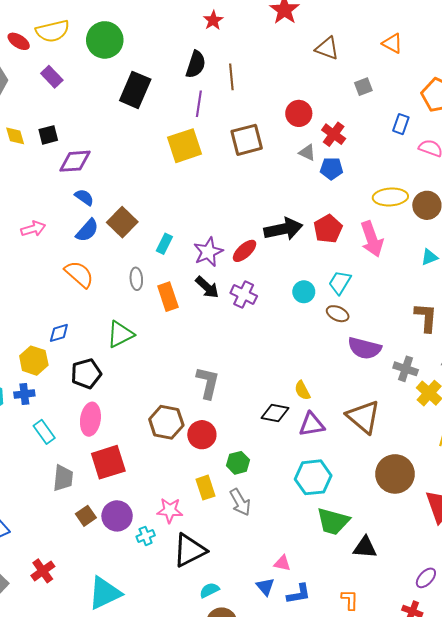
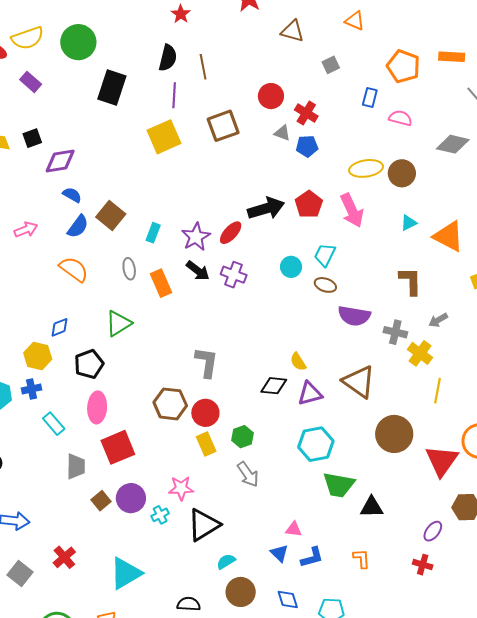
yellow rectangle: (205, 488) -> (206, 444), moved

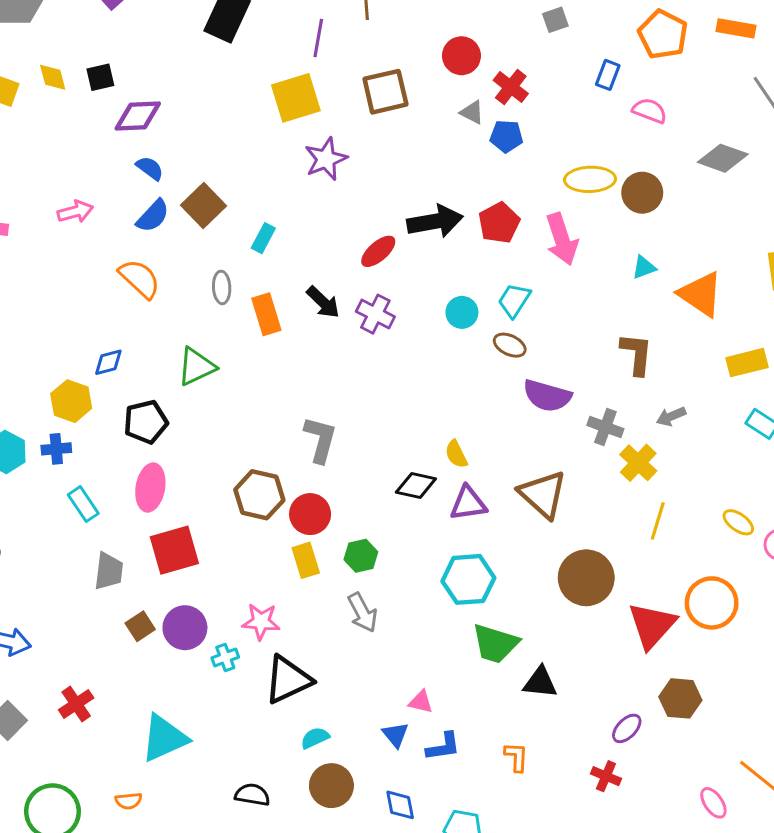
purple star: (196, 237) -> (326, 159), moved

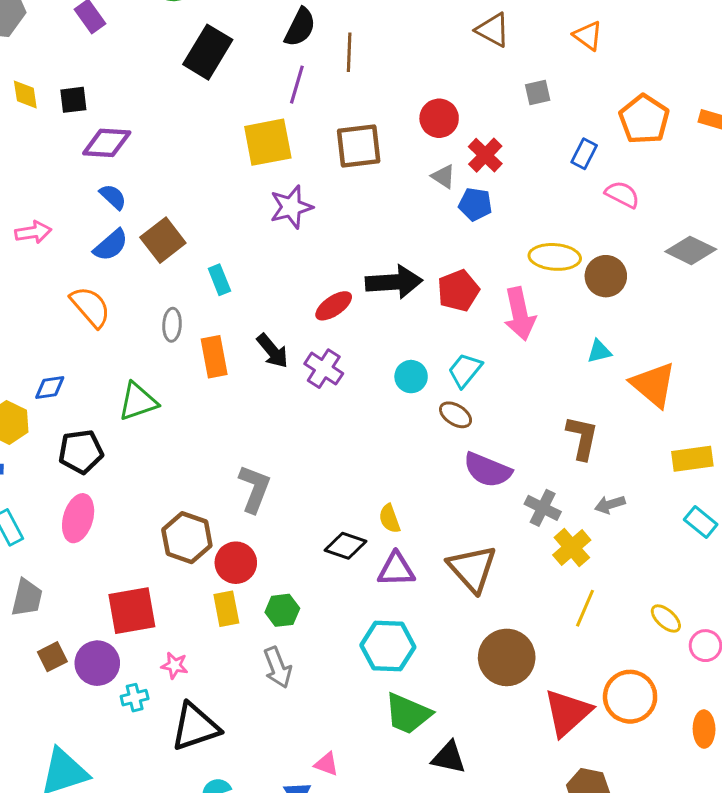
cyan rectangle: (263, 238) -> (219, 280), turned -56
red square: (174, 550) -> (132, 611), moved
pink star: (261, 622) -> (175, 665), size x0.7

